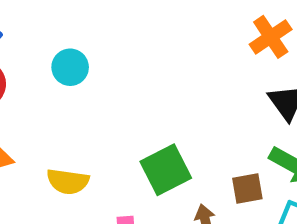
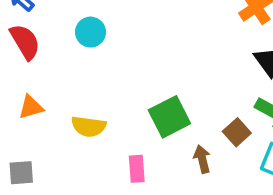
brown square: (247, 188) -> (237, 132), turned -32

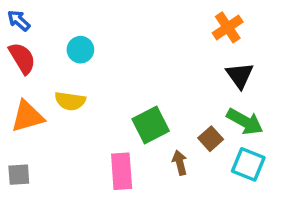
orange triangle: (31, 107) -> (27, 116), size x1.5
yellow semicircle: (89, 126) -> (70, 101), moved
pink rectangle: (137, 169) -> (122, 171), size x1.5

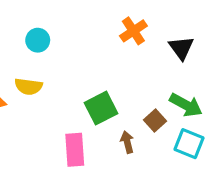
orange cross: (228, 27) -> (133, 31), moved
black triangle: (240, 75) -> (181, 48), moved

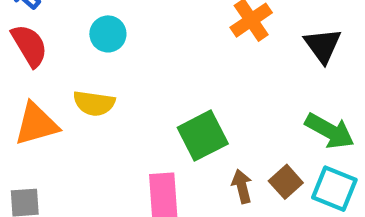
brown square: (155, 120) -> (286, 182), moved

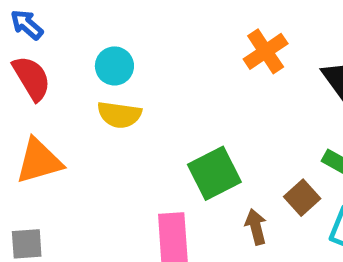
yellow semicircle: (94, 103) -> (119, 115), moved
brown square: (286, 182) -> (302, 198), moved

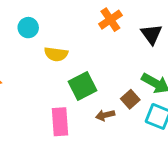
yellow semicircle: (119, 115) -> (56, 54), moved
brown arrow: (256, 227) -> (105, 115), turned -90

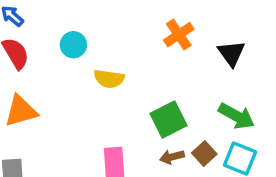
green square: (83, 86) -> (169, 120), moved
brown square: (130, 99) -> (204, 153), moved

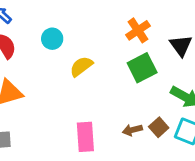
yellow semicircle: (109, 79) -> (81, 66), turned 135
green square: (169, 120) -> (142, 68), moved

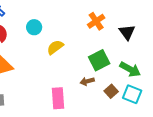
green square: (142, 68) -> (99, 60), moved
brown arrow: (132, 130) -> (87, 81), moved

